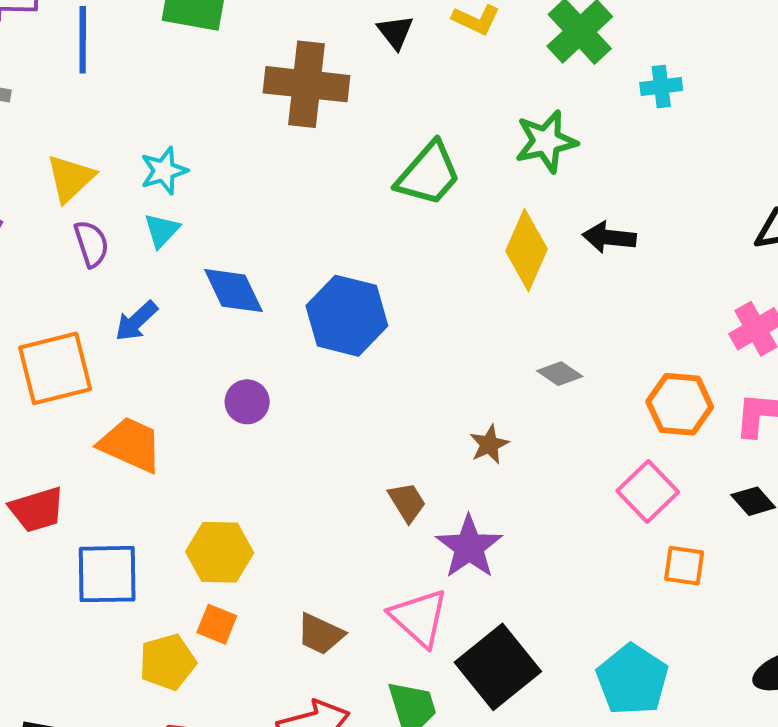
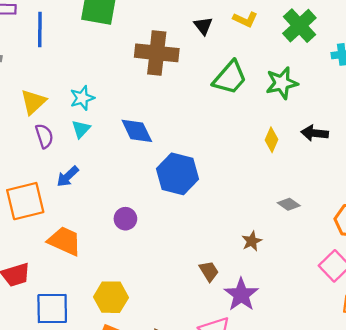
green trapezoid: (428, 174) -> (230, 78), moved
yellow diamond: (526, 250) -> (271, 140), size x0.6
blue diamond: (234, 291) -> (137, 131), moved

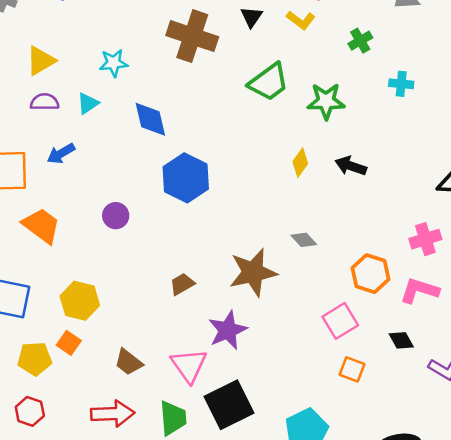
green cross: (299, 26) -> (360, 41), size x0.6
cyan star: (82, 98) -> (114, 63), moved
purple semicircle: (44, 136) -> (45, 102), turned -85
brown star: (252, 241) -> (253, 272), size x2.0
brown trapezoid: (209, 271) -> (182, 284), moved, turned -100

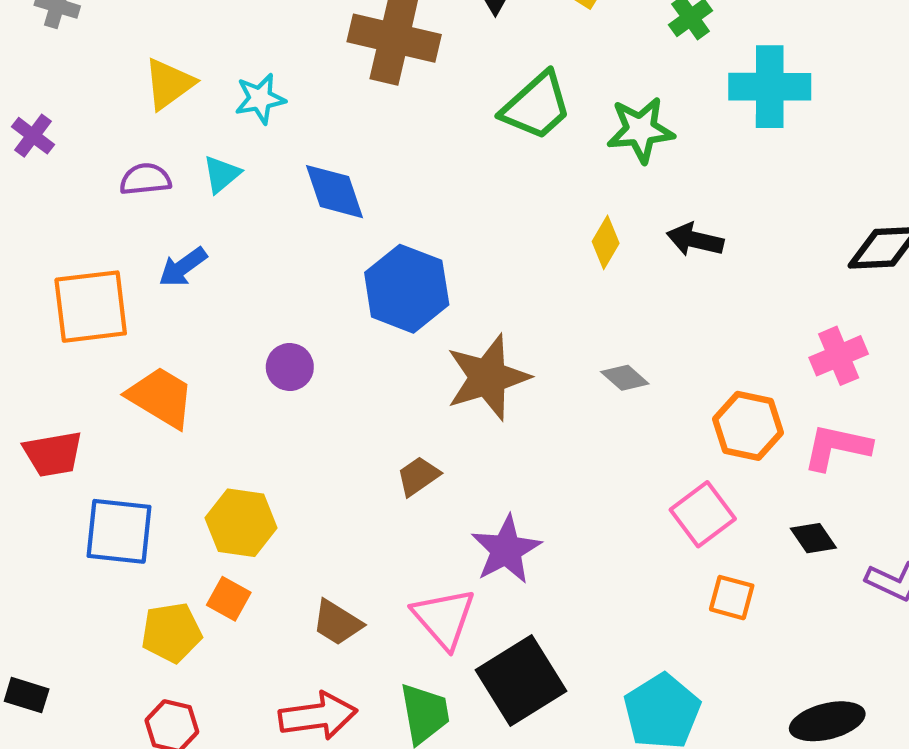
yellow triangle: (41, 61) -> (169, 84), moved
cyan cross: (401, 84) -> (770, 87), size x1.8
brown star: (253, 272) -> (488, 377), moved

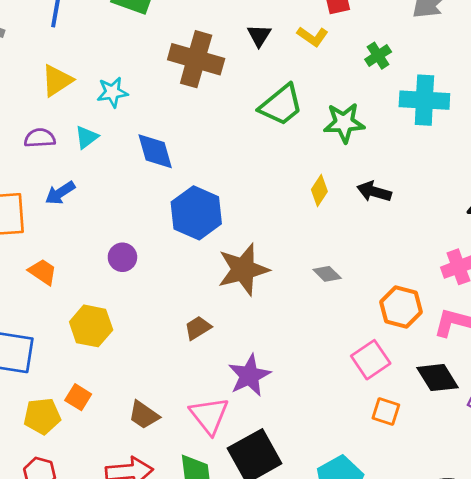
orange trapezoid: (161, 397) -> (43, 272), size x0.7
yellow hexagon: (241, 523) -> (91, 326), moved
black diamond: (813, 538) -> (438, 378), size x1.5

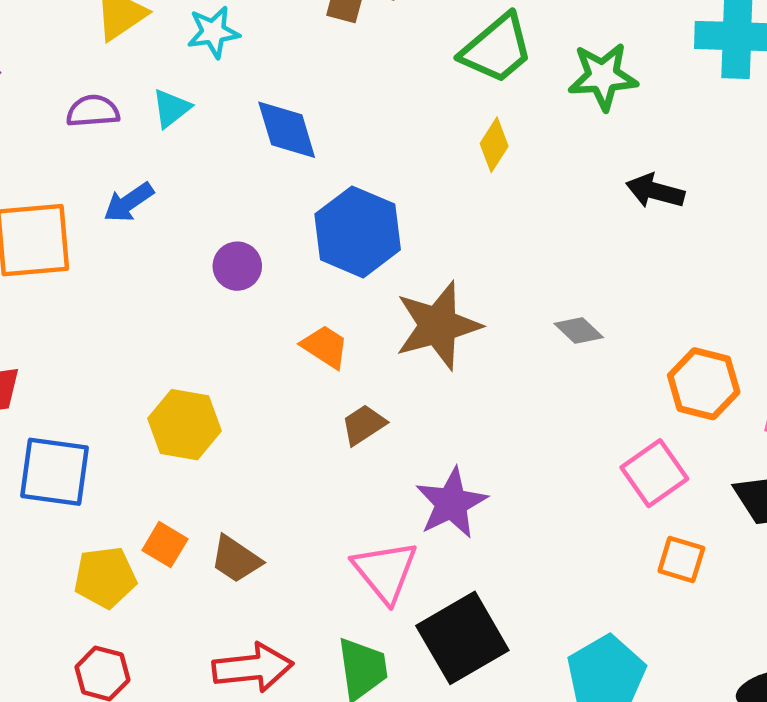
yellow diamond: (319, 191) -> (494, 145), moved
purple circle: (122, 257) -> (237, 266), moved
orange trapezoid: (43, 272) -> (325, 347), moved
brown trapezoid: (144, 415) -> (236, 559), moved

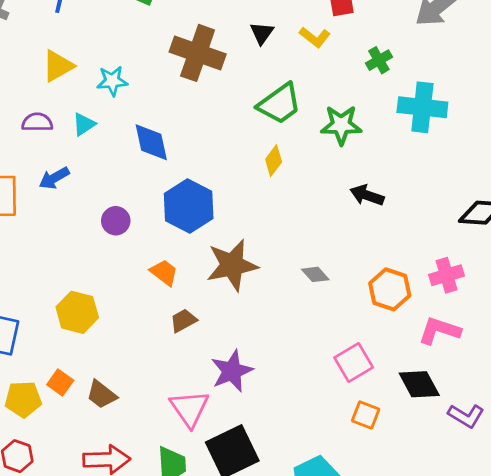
orange hexagon: (704, 384) -> (390, 289), moved

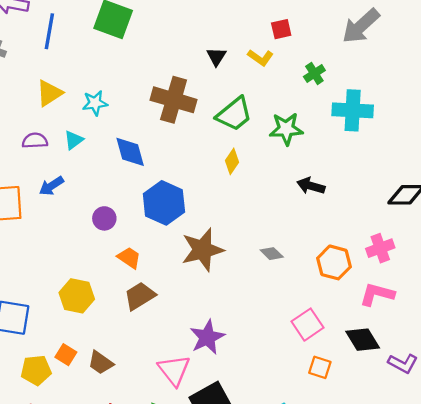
brown cross: (198, 53) -> (174, 100), moved
orange trapezoid: (164, 273) -> (129, 258), moved
brown trapezoid: (183, 321) -> (140, 296), moved, size x1.4

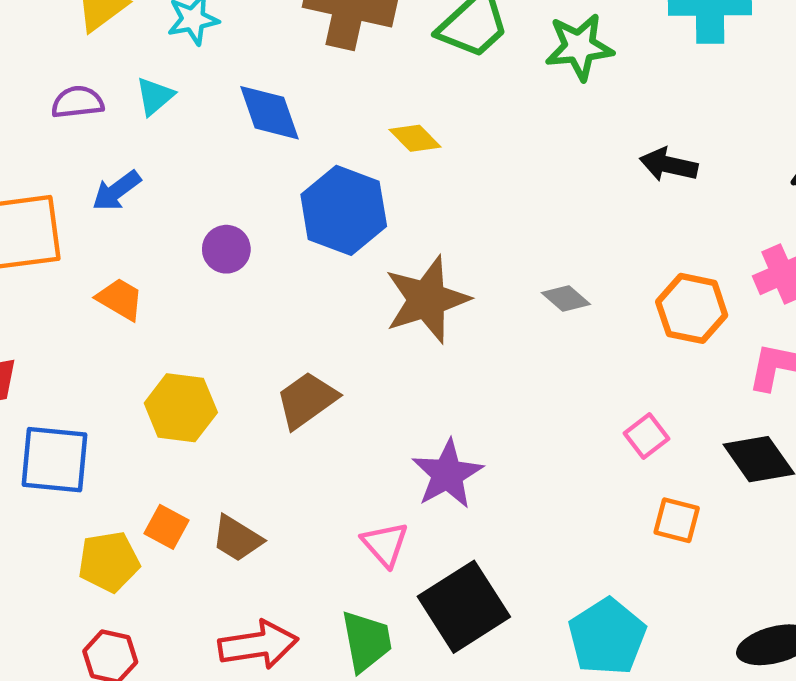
yellow diamond: (232, 161) -> (415, 138), moved, turned -75
black arrow: (311, 186) -> (669, 165), moved
orange trapezoid: (129, 258) -> (120, 299), moved
pink square: (307, 325) -> (646, 436), size x0.7
pink triangle: (174, 370) -> (385, 544), size x0.7

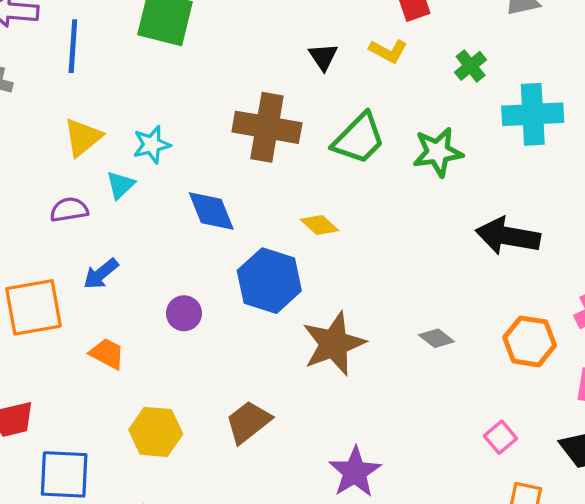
cyan triangle: (155, 96) -> (120, 185), moved
black arrow: (669, 165) -> (508, 236), size x1.5

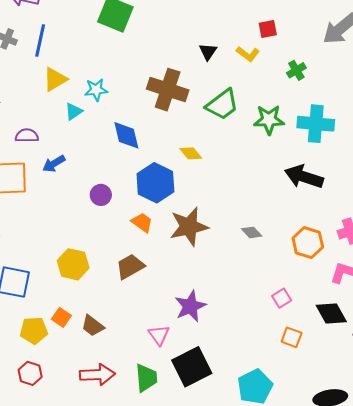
blue line: (73, 46) -> (40, 40), moved
cyan cross: (533, 114) -> (316, 124), moved
purple semicircle: (69, 210) -> (27, 136), moved
orange trapezoid: (107, 354) -> (142, 223), moved

